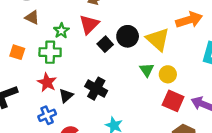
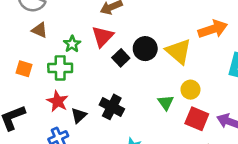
green triangle: (147, 70) -> (166, 103), moved

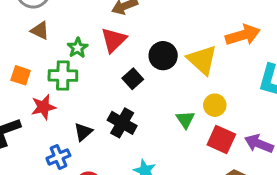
black square: (121, 58) -> (133, 79), moved
red star: (58, 101) -> (43, 107), moved, turned 30

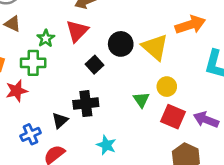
black cross: (122, 123) -> (86, 104), turned -35
black triangle: (83, 132) -> (60, 120), moved

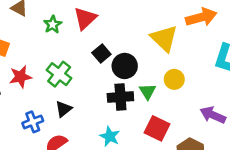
black circle: (121, 44) -> (125, 66), moved
green cross: (33, 63) -> (59, 74), moved, turned 35
black cross: (86, 104) -> (120, 97), moved
red square: (173, 117) -> (157, 128), moved

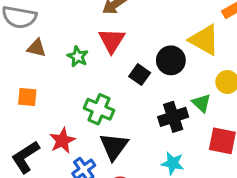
black circle: (125, 66) -> (171, 60), moved
red star: (20, 77) -> (62, 141), moved
black triangle: (63, 109) -> (114, 146), size x1.5

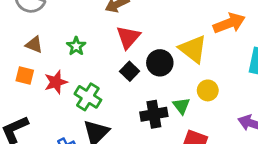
red triangle: (112, 41) -> (128, 37), moved
brown triangle: (36, 48) -> (34, 45), moved
red star: (62, 141) -> (56, 82), moved

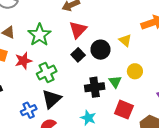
green star: (76, 46) -> (39, 35), size x1.6
yellow triangle: (193, 49) -> (125, 40), size x0.6
green cross: (88, 97) -> (47, 72), turned 30

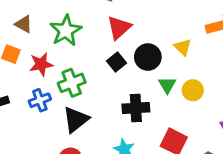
green triangle: (115, 82) -> (167, 85), moved
blue cross: (29, 110) -> (40, 100), moved

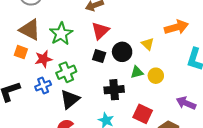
brown triangle: (24, 24) -> (30, 30), size x1.6
black square: (117, 62) -> (99, 56), turned -32
green triangle: (167, 85) -> (137, 72), turned 48

